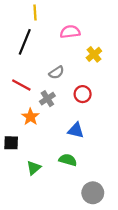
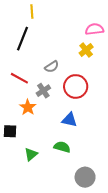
pink semicircle: (70, 32) -> (94, 29), moved
red circle: (83, 94) -> (76, 86), size x1.5

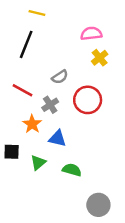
yellow line: (32, 11) -> (37, 13), turned -72
pink semicircle: (94, 29) -> (91, 34), moved
blue triangle: (69, 120) -> (57, 138), moved
green triangle: (31, 154) -> (38, 163), moved

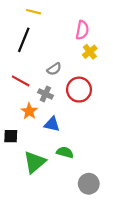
pink semicircle: (91, 34) -> (82, 30), turned 108
gray cross: (50, 105) -> (45, 94), turned -32
green triangle: (38, 163) -> (35, 162), moved, size x1.6

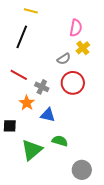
gray semicircle: (54, 69) -> (64, 59), moved

